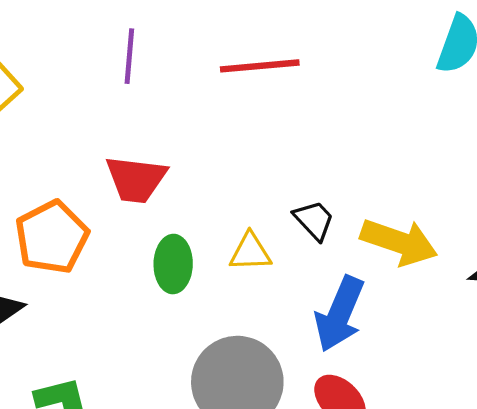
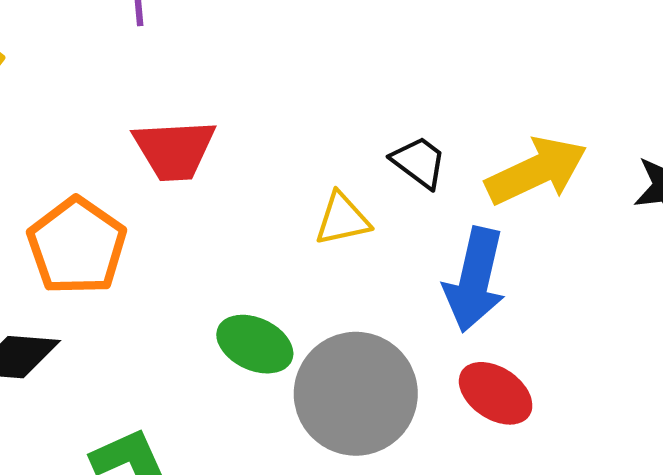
yellow arrow: (399, 242) -> (536, 171), turned -34
green ellipse: (173, 264) -> (255, 344), moved, turned -56

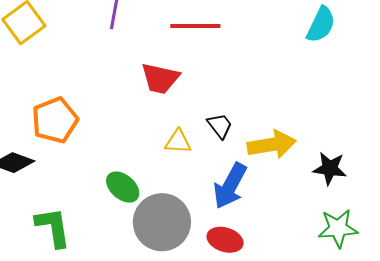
red trapezoid: (174, 150) -> (160, 78), moved
red ellipse: (496, 393) -> (225, 240), turned -32

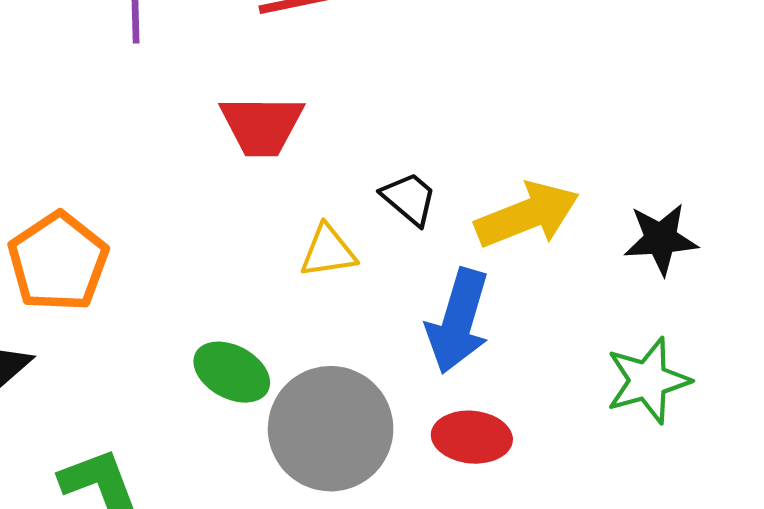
green star: (338, 228) -> (648, 381), moved

